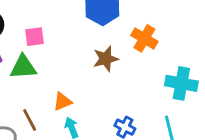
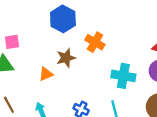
orange triangle: (62, 102) -> (46, 74), moved

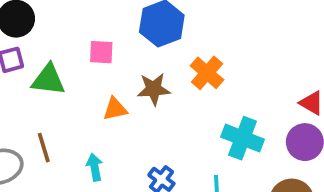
pink square: (12, 42) -> (101, 52), moved

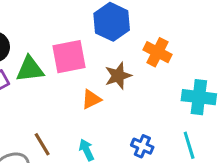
pink square: (101, 52) -> (69, 57), size x1.6
green triangle: (48, 80) -> (30, 69), moved

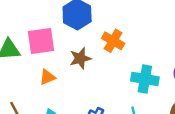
orange triangle: (91, 99) -> (47, 77), moved

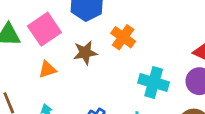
pink square: (41, 41) -> (44, 29), turned -32

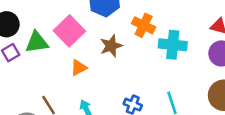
cyan cross: (154, 83) -> (173, 45), moved

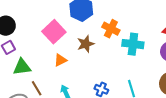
green triangle: (37, 42) -> (22, 67), moved

